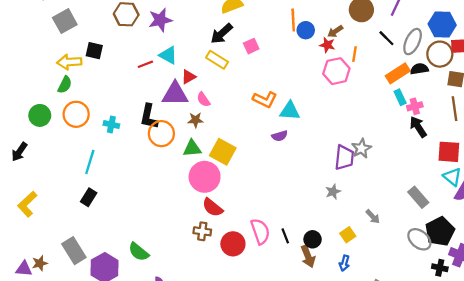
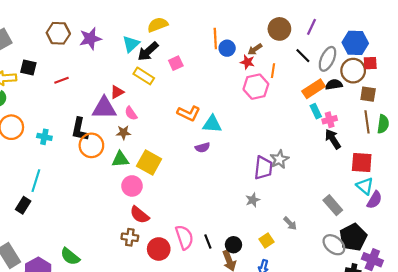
cyan triangle: (168, 55) -> (131, 44), moved, turned 48
red line: (145, 64) -> (62, 80), moved
cyan line: (90, 162) -> (36, 181), moved
pink circle: (205, 177) -> (132, 186), size x0.7

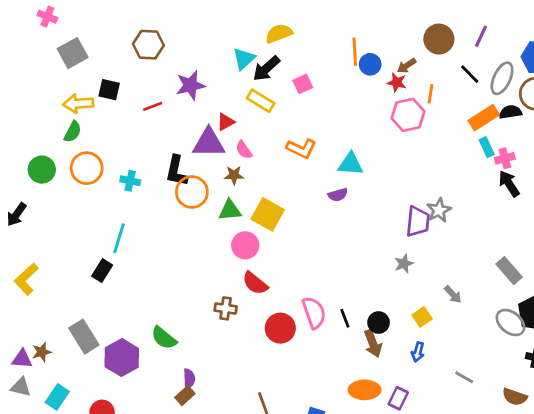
purple star: (90, 39) -> (191, 85), moved
orange L-shape: (189, 113) -> (301, 148), moved
brown cross: (130, 237) -> (226, 308), moved

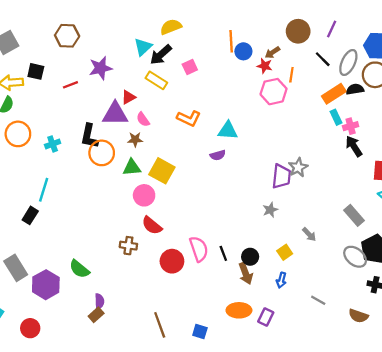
cyan cross: (130, 181) -> (53, 144), turned -32

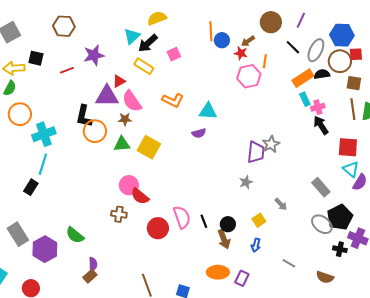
pink semicircle: (143, 119) -> (132, 101), size x1.6
cyan cross: (53, 144) -> (44, 134), moved, size x1.6
pink circle: (144, 195) -> (129, 185), moved

